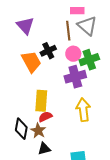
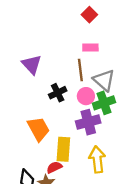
gray triangle: (87, 26) -> (104, 80), moved
orange trapezoid: (31, 62) -> (38, 129), moved
yellow rectangle: (41, 101) -> (63, 149), moved

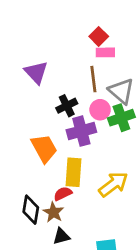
red square: (89, 15) -> (99, 36), moved
purple cross: (88, 122) -> (81, 131), moved
yellow arrow: (97, 159) -> (113, 184), turned 60

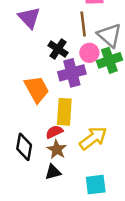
black cross: (67, 106) -> (58, 49), turned -30
yellow arrow: (113, 184) -> (93, 138), moved
brown star: (53, 212) -> (57, 149), moved

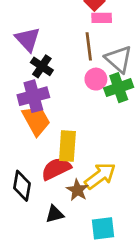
black cross: (58, 49) -> (42, 66), moved
purple cross: (72, 73) -> (33, 96), moved
red semicircle: (54, 132) -> (56, 169), size x1.5
brown star: (57, 149) -> (77, 190), moved

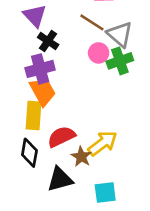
brown line: (89, 46) -> (92, 22), turned -50
yellow rectangle: (67, 146) -> (33, 115), moved
black triangle: (55, 214) -> (60, 179), size x1.5

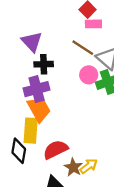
black cross: (48, 41) -> (44, 64), turned -36
yellow arrow: (103, 143) -> (89, 166), moved, size x0.7
black diamond: (29, 153) -> (19, 151), moved

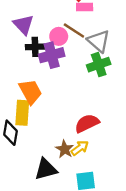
pink circle: (89, 75) -> (59, 36), moved
purple cross: (37, 89) -> (52, 55), moved
red semicircle: (56, 150) -> (87, 123), moved

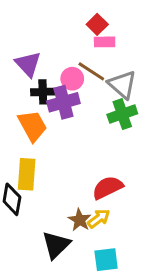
orange trapezoid: (30, 92) -> (33, 126), moved
black triangle: (46, 169) -> (56, 245), turned -30

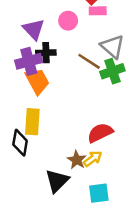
brown line: (91, 71) -> (89, 61), moved
pink circle: (72, 79) -> (68, 21), moved
purple cross: (63, 102) -> (29, 61), moved

